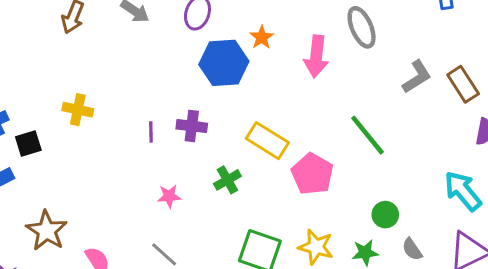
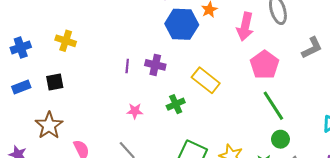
yellow cross: (78, 110) -> (66, 41), moved
green line: (368, 135) -> (273, 106), moved
black square: (28, 144) -> (55, 82), moved
pink pentagon: (312, 174) -> (264, 65), moved

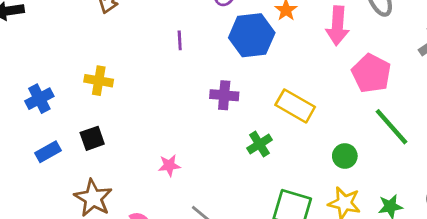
purple line: (127, 66) -> (180, 40), moved
pink star: (135, 111) -> (169, 165), moved
green circle: (280, 139) -> (345, 156), moved

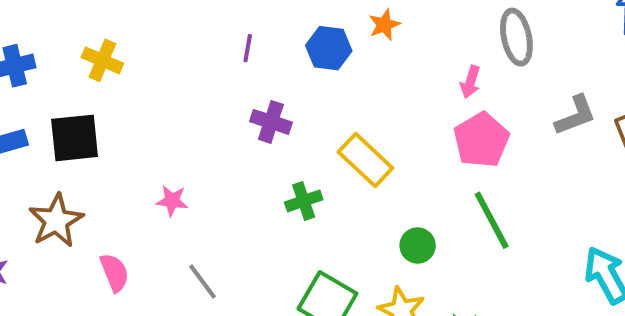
pink arrow: (338, 26) -> (470, 82), moved, size x0.6
blue hexagon: (252, 35) -> (329, 48), size x0.7
purple line: (180, 40) -> (248, 48), moved
black square: (92, 138) -> (75, 138), size x1.5

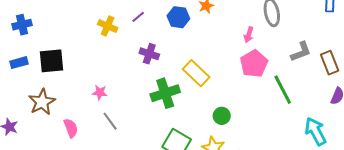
purple line: (248, 48) -> (138, 17), turned 40
yellow cross: (102, 60) -> (108, 26), moved
green cross: (304, 201) -> (165, 93), size x1.6
green line: (492, 220) -> (283, 90), moved
gray line: (202, 281) -> (110, 121), moved

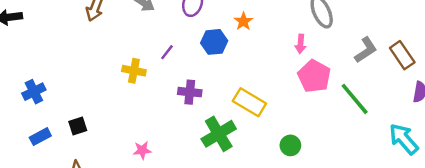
black square: (51, 61) -> (78, 126), size x0.6

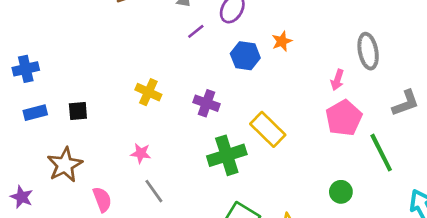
purple line: (167, 52) -> (196, 31), moved
yellow cross: (134, 71) -> (148, 92), moved
blue cross: (34, 92) -> (26, 69), moved
green circle: (290, 145) -> (341, 192), moved

